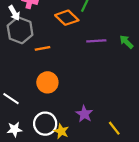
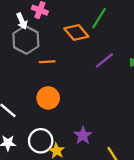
purple line: (96, 41) -> (104, 60), turned -42

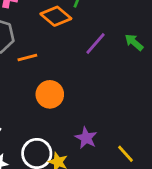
orange circle: (48, 98) -> (50, 94), moved

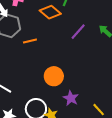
orange circle: (50, 94) -> (54, 76), moved

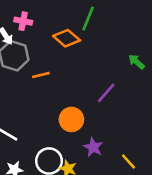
purple line: (78, 32) -> (106, 93), moved

